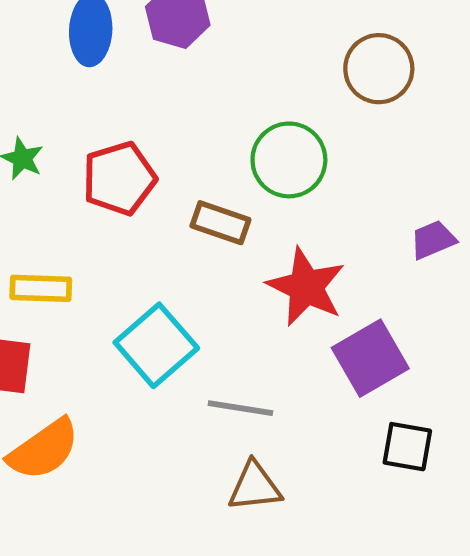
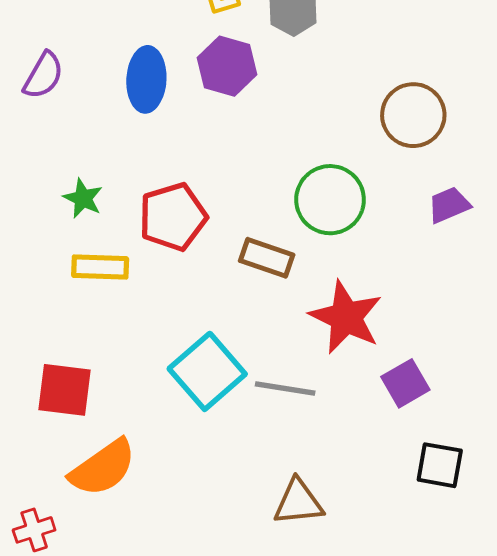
purple trapezoid: (433, 240) -> (449, 205), moved
yellow rectangle: (41, 288) -> (100, 267), moved
purple square: (370, 358) -> (405, 383), size x0.7
gray line: (240, 408) -> (285, 389), moved

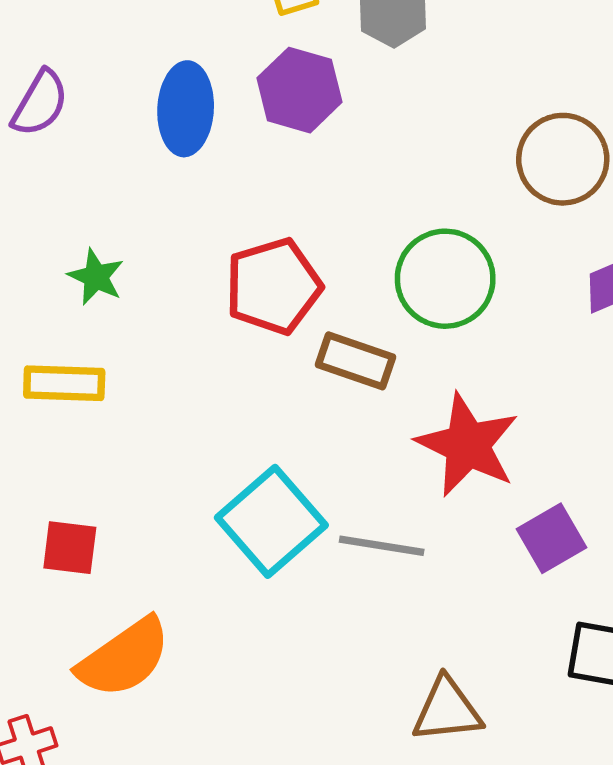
red pentagon: (173, 217) -> (273, 286), moved
yellow rectangle: (100, 267) -> (64, 383), moved
red square: (64, 390) -> (70, 548), size x0.7
brown triangle: (298, 502) -> (447, 710), moved

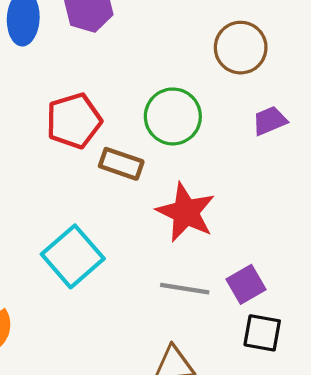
purple square: (552, 538) -> (246, 284), moved
gray line: (382, 546) -> (185, 289), moved

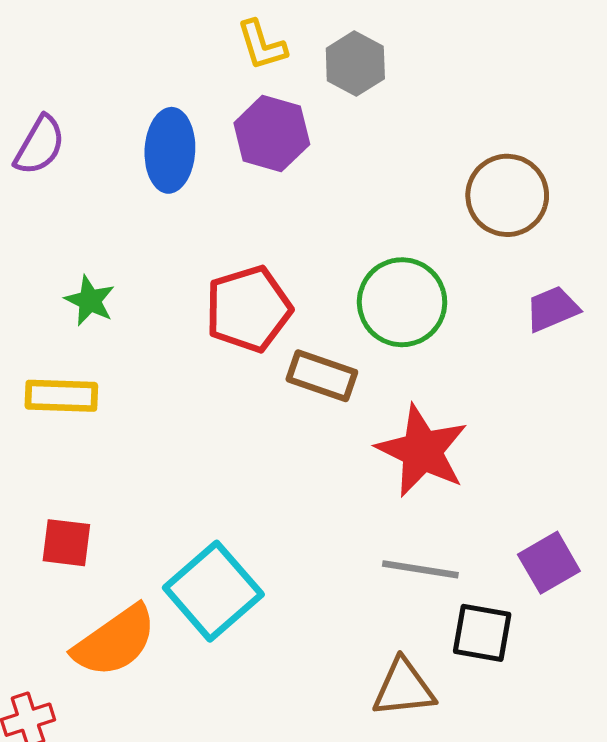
cyan square: (73, 256) -> (213, 591), moved
purple square: (246, 284) -> (549, 563), moved
black square: (262, 333) -> (482, 633), moved

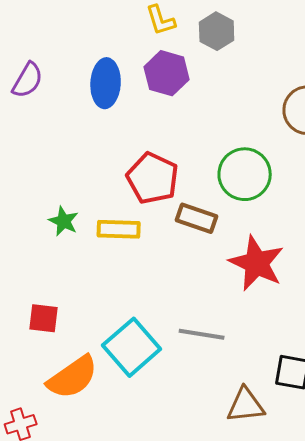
green star: (90, 301) -> (64, 221), moved
red pentagon: (248, 309) -> (153, 178), turned -30
yellow rectangle: (61, 396) -> (119, 229), moved
gray line: (420, 569) -> (202, 334), moved

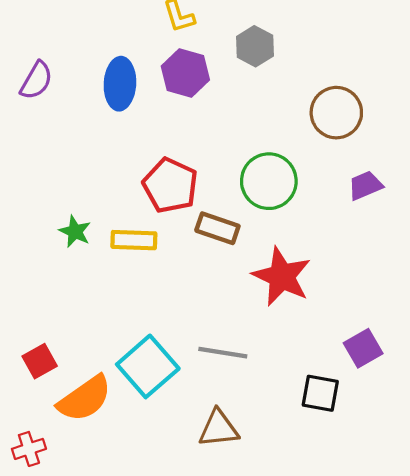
gray hexagon: (217, 31) -> (255, 46), moved
red square: (44, 318) -> (40, 361), moved, turned -36
brown triangle: (246, 405) -> (219, 429), moved

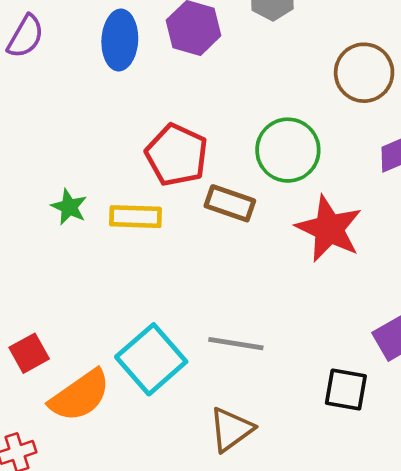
red star: (282, 276) -> (329, 229), moved
brown triangle: (219, 429) -> (231, 429), turned -30

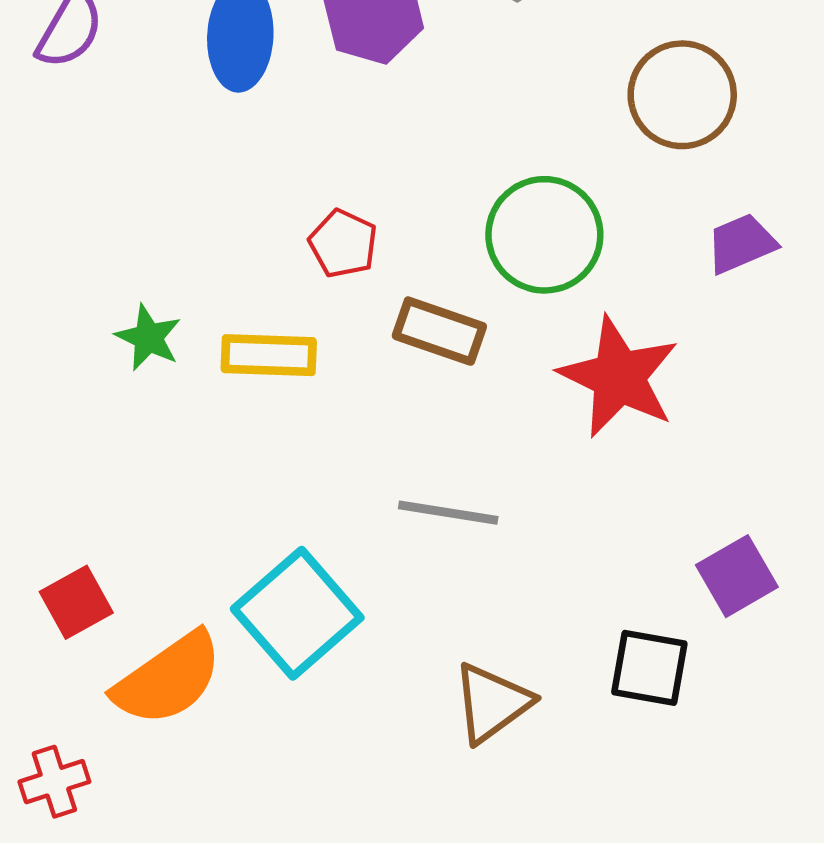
red pentagon: (177, 155) -> (343, 244), size x0.6
gray line: (236, 344) -> (448, 513), moved
brown triangle: (231, 429) -> (492, 703), moved

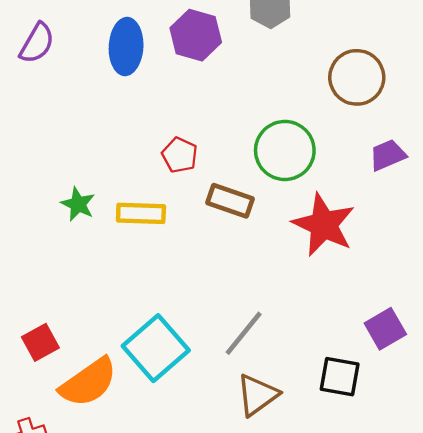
gray line: (448, 513) -> (244, 333), moved, turned -60

